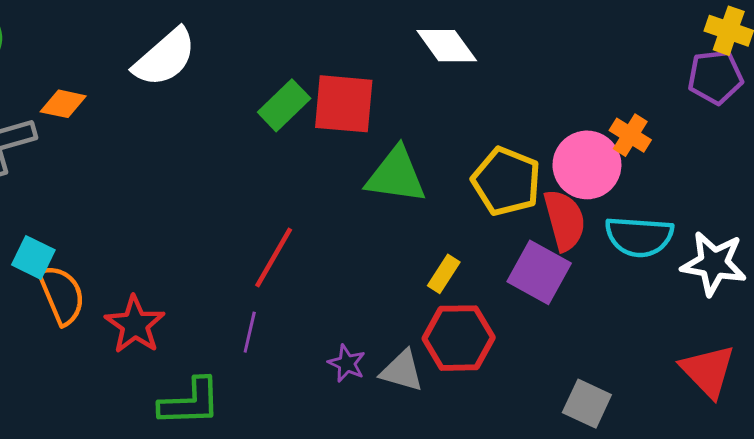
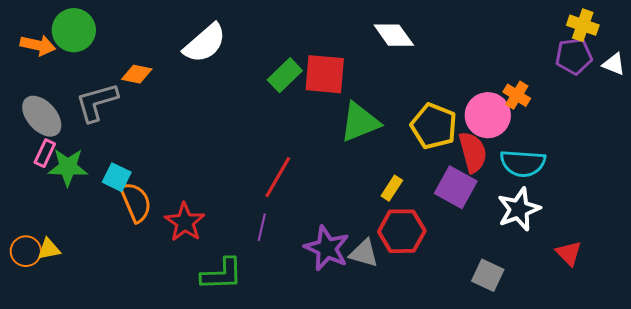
green triangle: (396, 175) -> (360, 122), turned -30
white star: (714, 263) -> (519, 209), moved, turned -30
purple star: (347, 363) -> (327, 248), size x1.8
red triangle: (708, 371) -> (569, 253), size x0.7

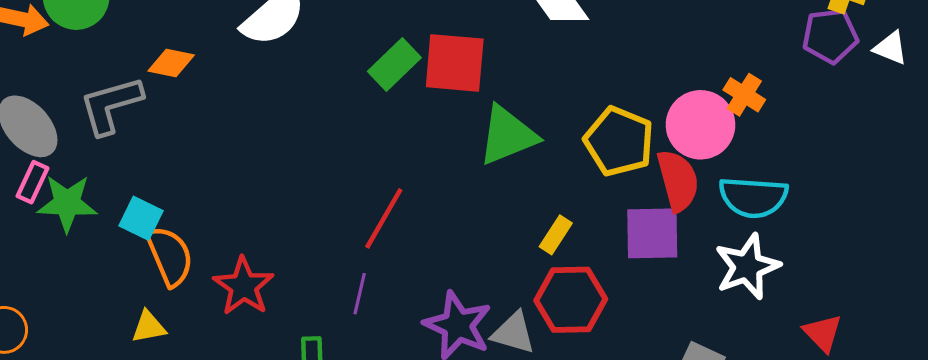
purple square: (456, 187) -> (652, 233), turned -30
yellow triangle: (49, 249) -> (149, 327), moved

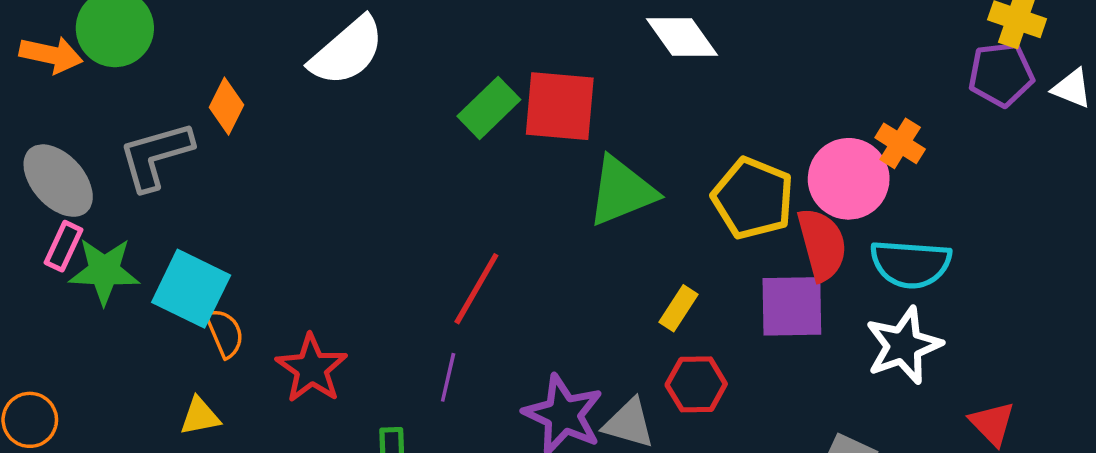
orange diamond: (171, 63) -> (227, 106), turned -75
cyan square: (141, 218) -> (191, 289), size x1.5
orange semicircle: (170, 256) -> (225, 333), size x0.7
red hexagon: (571, 300) -> (696, 384), size x0.7

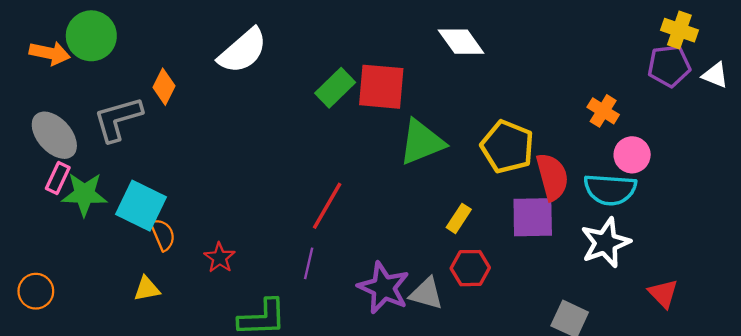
pink circle: (849, 179) -> (632, 155), moved, size x0.7
red star: (312, 368) -> (220, 258), size x0.7

